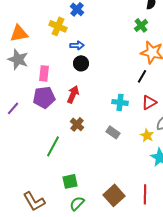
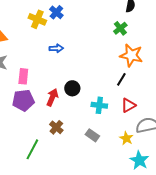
yellow cross: (58, 26) -> (37, 19), moved
black circle: (81, 63) -> (72, 88), moved

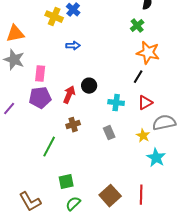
brown cross: (56, 127) -> (73, 125), turned 32
gray rectangle: (92, 135) -> (109, 133), turned 32

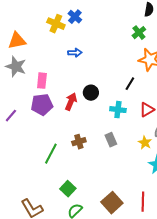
black line: (138, 77) -> (130, 84), moved
brown cross: (73, 125) -> (79, 142), moved
green square: (66, 182) -> (68, 189), turned -35

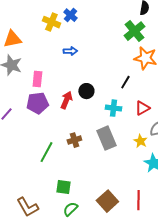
green cross: (139, 33) -> (134, 31), size x1.5
gray rectangle: (111, 140) -> (106, 138), size x1.6
green square: (68, 189) -> (63, 187), turned -35

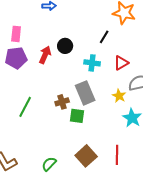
brown cross: (74, 140) -> (62, 102), moved
green square: (63, 187) -> (77, 116), moved

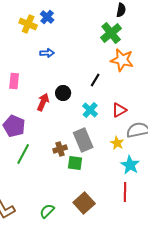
black line: (104, 37) -> (95, 80), moved
purple pentagon: (16, 58) -> (14, 126), moved, turned 30
cyan cross: (92, 63) -> (90, 110), turned 35
red line: (117, 155) -> (125, 192), moved

